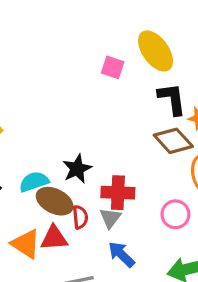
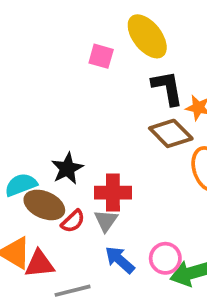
pink circle: (175, 214) -> (165, 258), moved
red semicircle: (80, 217) -> (73, 221), turned 55
red triangle: (54, 238) -> (39, 264), moved

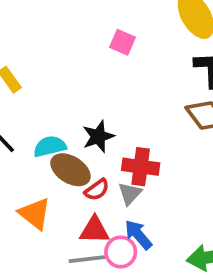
pink square: (101, 56) -> (122, 42), moved
pink circle: (165, 258) -> (121, 252), moved
red triangle: (39, 264) -> (94, 230), moved

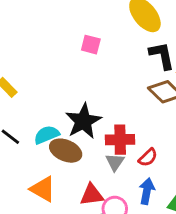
black star: (98, 136) -> (83, 121), size x1.4
red semicircle: (97, 190) -> (148, 157), moved
blue arrow: (138, 235) -> (147, 191), moved, turned 60

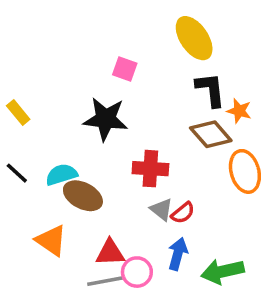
black star: (83, 121) -> (106, 119), moved, turned 30
red cross: (120, 140) -> (150, 169), moved
gray triangle: (115, 162) -> (161, 209), moved, turned -30

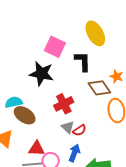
pink square: (125, 69) -> (55, 47), size x1.5
black L-shape: (211, 90) -> (83, 61), moved
red cross: (150, 169) -> (64, 104), turned -36

